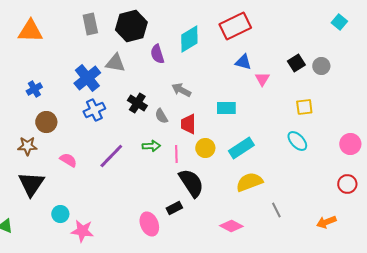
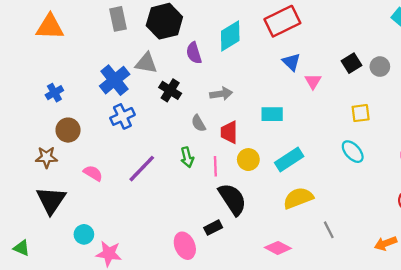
blue triangle: (243, 62) -> (291, 62), turned 30
gray arrow: (181, 90) -> (221, 94), turned 144
black cross: (137, 103) -> (170, 90), moved
green arrow: (151, 146) -> (187, 157), turned 78

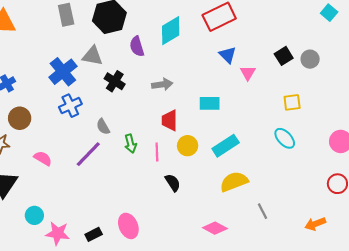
gray semicircle: (198, 123) -> (103, 127), moved
black semicircle: (232, 199) -> (173, 183), size x0.6
black rectangle: (213, 228) -> (94, 234), moved

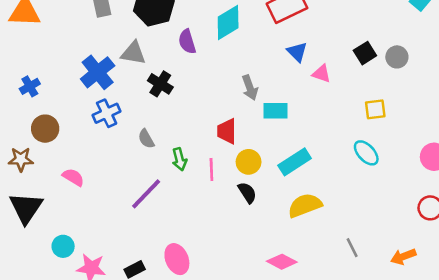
pink triangle: (248, 73) -> (321, 74), turned -42
gray arrow: (162, 84) -> (250, 88), moved, turned 78
purple line: (88, 154) -> (146, 194), moved
black semicircle: (173, 183) -> (247, 193), moved
gray line: (263, 211) -> (352, 248), moved

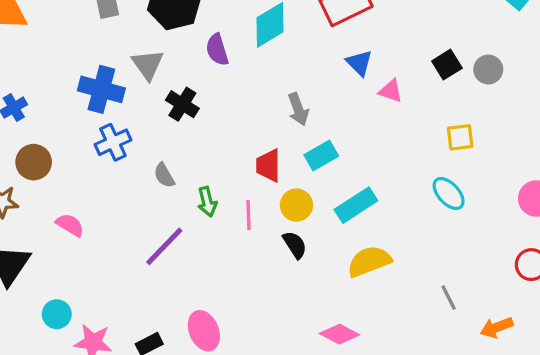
gray triangle: (133, 53) -> (148, 65), turned 44
blue cross: (98, 72) -> (101, 89), turned -36
cyan rectangle: (275, 111) -> (321, 155), moved, turned -30
gray line: (352, 248) -> (449, 298), moved

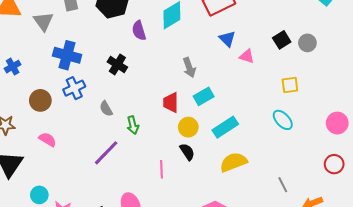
gray triangle: (148, 65) -> (43, 21), moved
brown circle: (34, 162) -> (40, 100), moved
pink line: (249, 215) -> (162, 169), moved

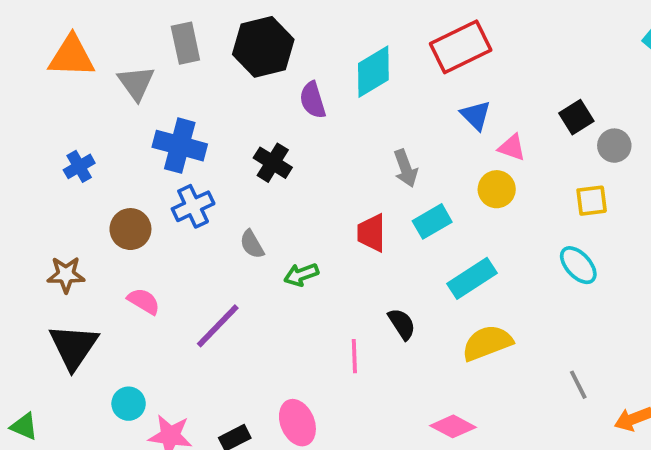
gray circle: (307, 43) -> (614, 146), moved
green arrow: (133, 125) -> (301, 275), turned 84
yellow circle: (188, 127) -> (497, 189), moved
purple line: (106, 153) -> (218, 326), moved

